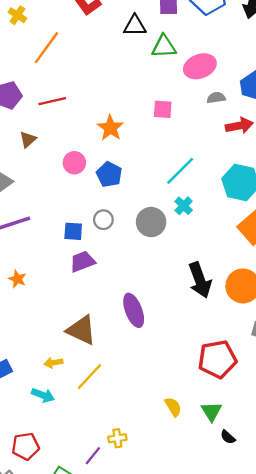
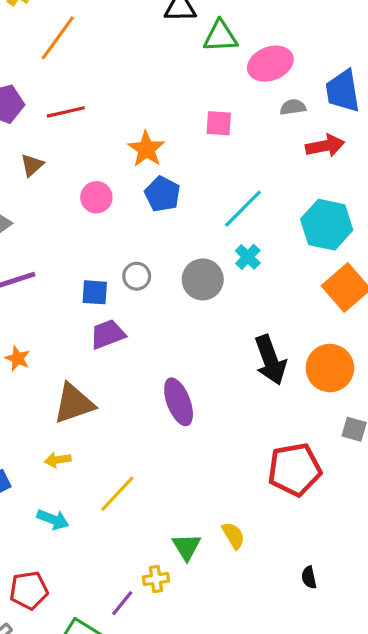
blue pentagon: (109, 174) -> (162, 194), moved
brown triangle: (81, 330) -> (74, 403), moved, turned -44
yellow arrow: (53, 363) -> (58, 460), moved
green triangle: (212, 411) -> (187, 547), moved
black semicircle: (228, 437) -> (309, 577), turned 35

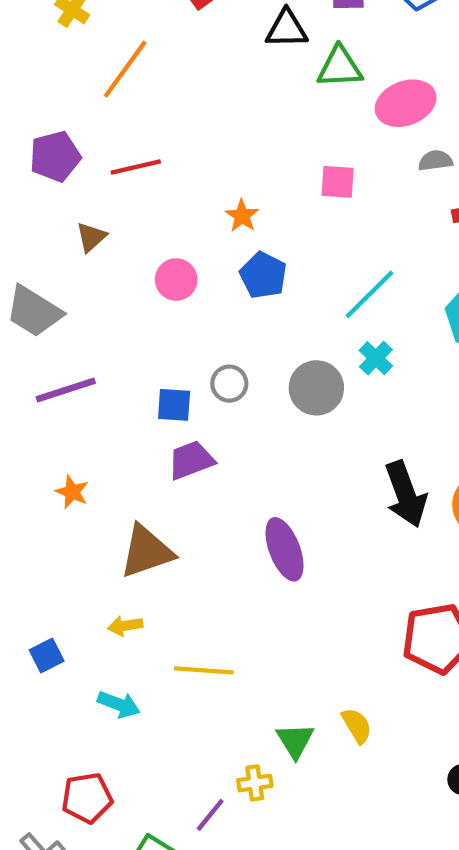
orange star: (146, 149) -> (242, 216), size x0.7
yellow line: (117, 494) -> (204, 670), turned 51

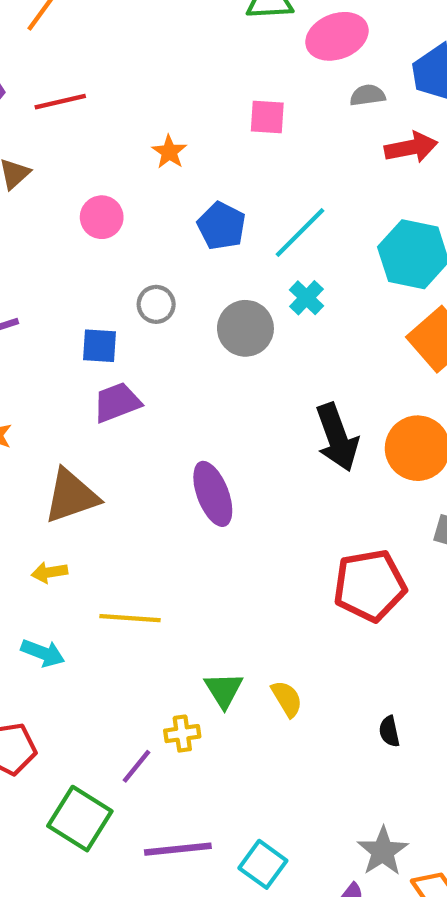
blue pentagon: (263, 275) -> (221, 226), moved
gray circle: (229, 384) -> (156, 304), moved
yellow semicircle: (357, 726) -> (287, 699), moved

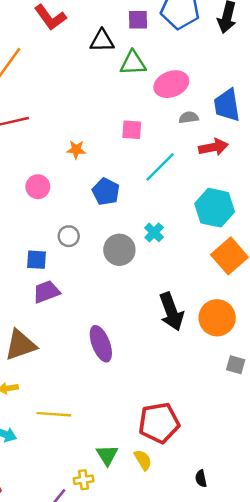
orange star: (169, 152) -> (76, 150), turned -30
cyan line: (300, 232) -> (160, 167), moved
red pentagon: (370, 585) -> (159, 423), moved

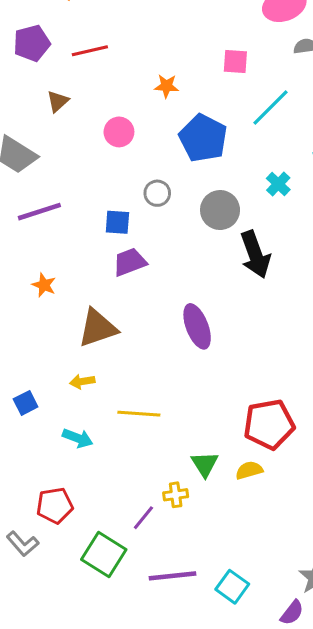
blue pentagon: (106, 192) -> (203, 138), size x1.4
cyan cross: (154, 232) -> (278, 184), moved
black arrow: (171, 312) -> (255, 254), moved
yellow semicircle: (143, 460) -> (249, 470), turned -75

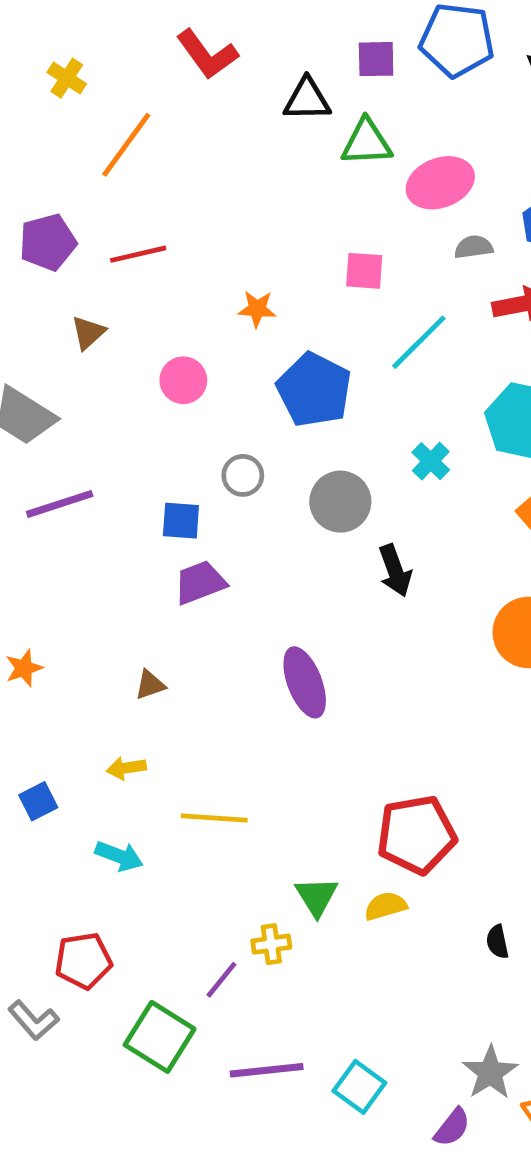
black arrow: (255, 254) -> (395, 571), size x0.7
orange star: (44, 285) -> (24, 668), moved, turned 30
brown triangle: (98, 328) -> (150, 685), size x0.5

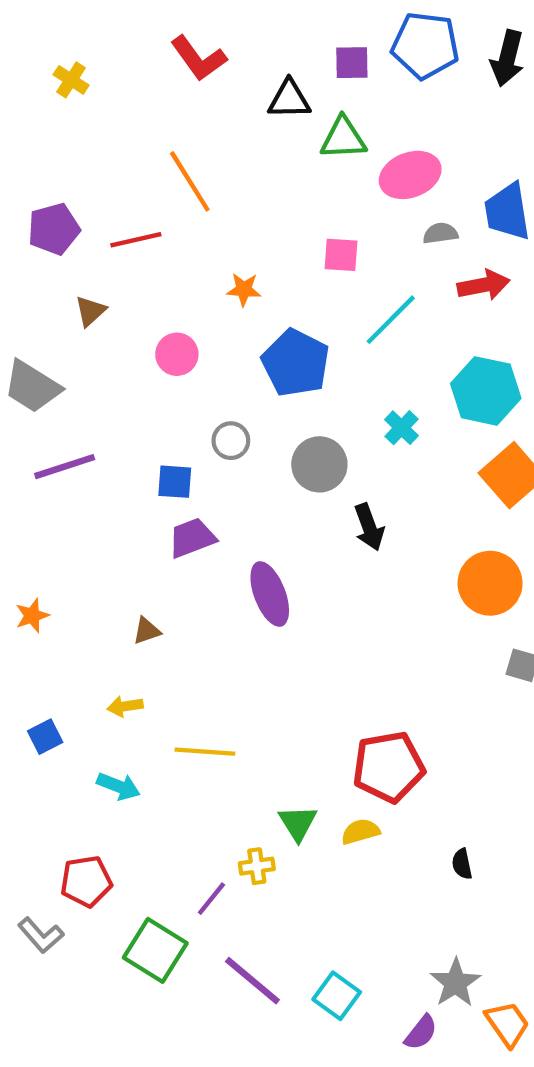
orange line: (126, 145) -> (190, 181), moved, turned -68
purple ellipse: (305, 682) -> (270, 594), moved
purple line: (267, 1070) -> (252, 981), turned 46

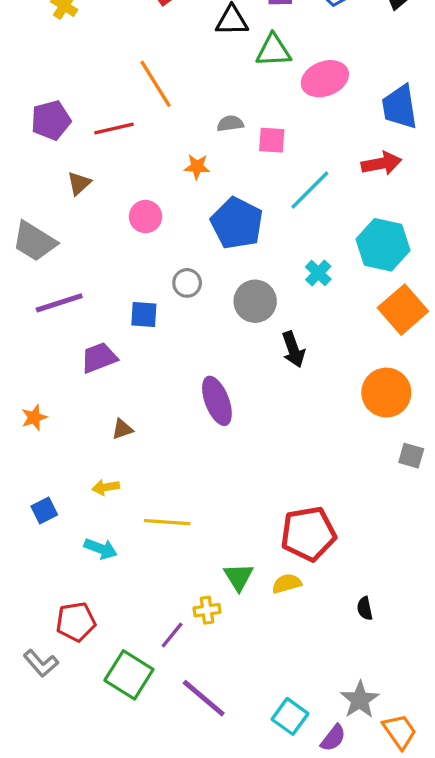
gray semicircle: (440, 233) -> (230, 124), moved
purple trapezoid: (192, 538) -> (99, 358), moved
cyan square: (337, 996) -> (290, 716), moved

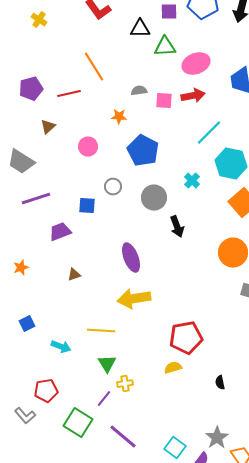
red arrow: (381, 163) -> (193, 96), moved
cyan line: (310, 190) -> (209, 133), moved
yellow arrow: (106, 487) -> (134, 299), moved, size x2.0
green triangle: (239, 577) -> (107, 364), moved

